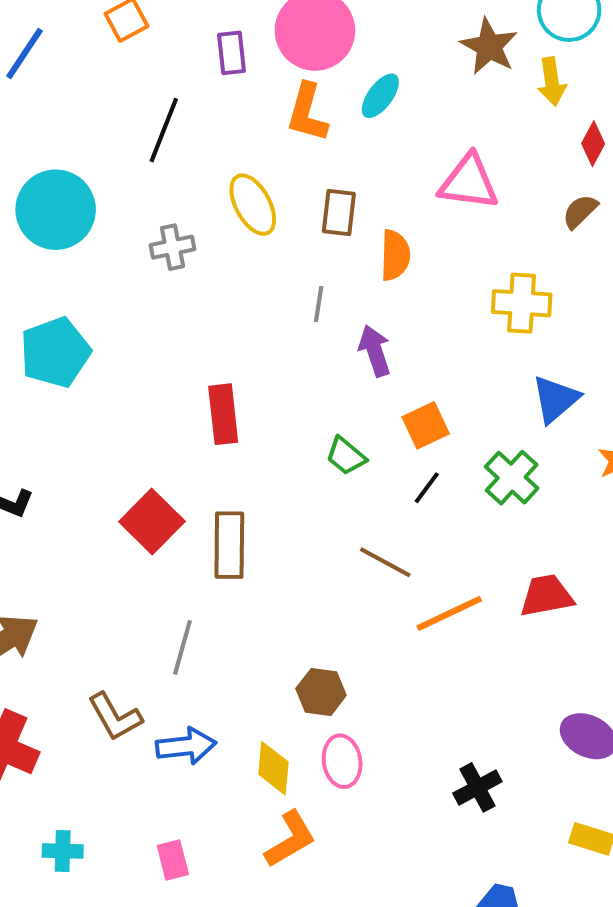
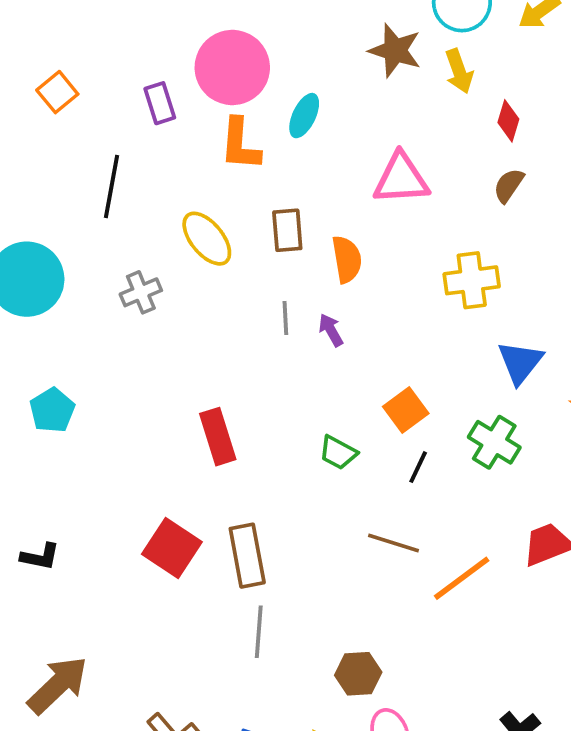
purple arrow: (375, 351) -> (331, 330), moved, size x0.7
cyan pentagon: (55, 352) -> (52, 410), size x0.7
gray line: (182, 647) -> (259, 632), moved

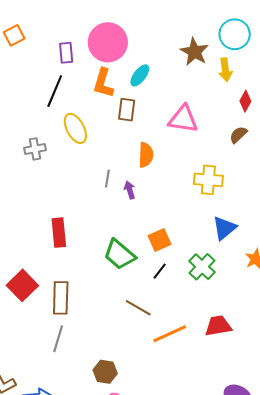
black line: (112, 187) -> (55, 91), moved
brown rectangle: (287, 230) -> (127, 110), moved
green trapezoid: (338, 453) -> (120, 254), size x1.6

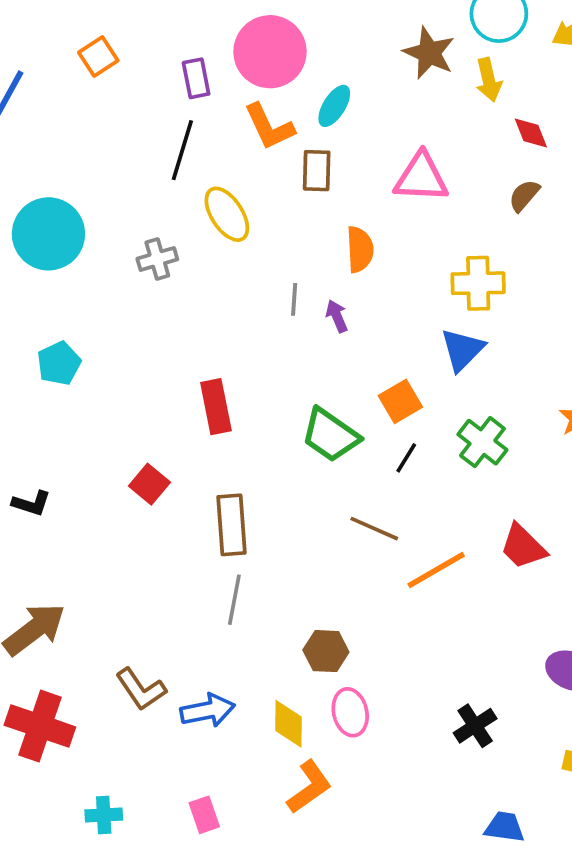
orange L-shape: (103, 83) -> (269, 127), turned -36
red diamond: (245, 101) -> (531, 133), turned -45
blue triangle: (224, 228) -> (462, 350), moved
red square: (22, 285) -> (149, 484), moved, size x0.7
red trapezoid: (218, 326) -> (523, 547), turned -120

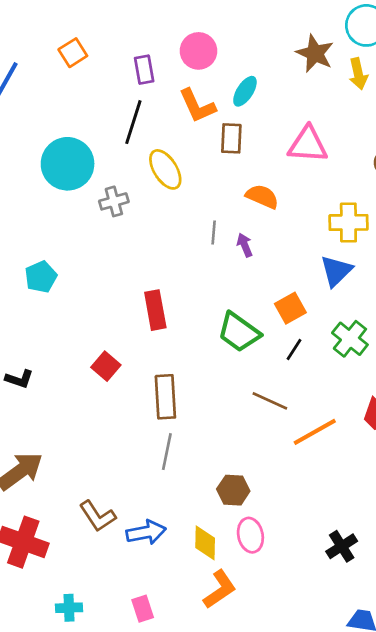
pink circle: (270, 52) -> (198, 51), size x0.7
cyan circle: (48, 234) -> (68, 164), moved
orange semicircle: (360, 249) -> (262, 196), turned -64

